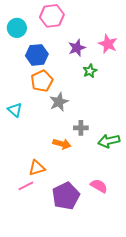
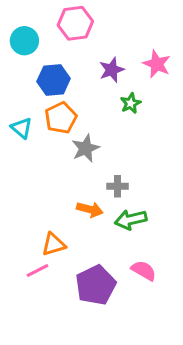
cyan triangle: (15, 110) -> (22, 128), moved
green arrow: (109, 141) -> (131, 220), moved

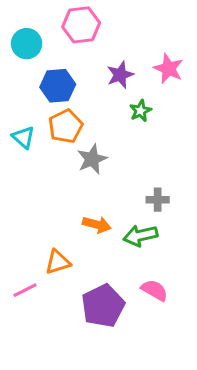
gray cross: (118, 186) -> (158, 200), moved
pink line: (38, 271) -> (25, 290), moved

